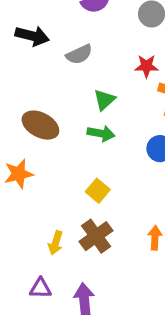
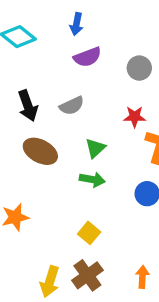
black arrow: (32, 36) -> (28, 106), moved, turned 56
brown ellipse: (40, 125) -> (40, 151), moved
yellow arrow: (56, 243) -> (50, 282), size x1.4

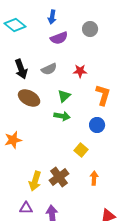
gray circle: (139, 68) -> (90, 29), moved
red star: (135, 117) -> (80, 71), moved
yellow square: (89, 233) -> (81, 150), moved

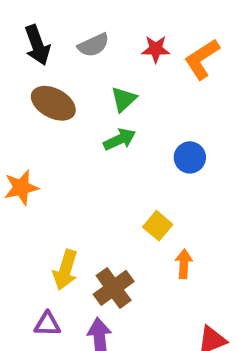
orange L-shape: (103, 95) -> (202, 59), moved, turned -140
green arrow: (62, 116) -> (120, 139), turned -35
yellow square: (81, 150) -> (158, 226), moved
brown cross: (59, 177) -> (114, 288), moved

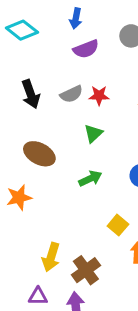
red star: (156, 49) -> (99, 96), moved
brown ellipse: (53, 103) -> (39, 154), moved
green arrow: (120, 139) -> (90, 179), moved

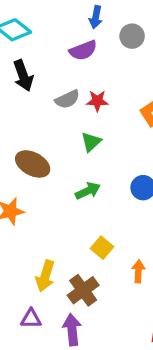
blue arrow: (76, 18) -> (96, 17), moved
black arrow: (31, 94) -> (23, 76), moved
yellow square: (118, 225) -> (102, 248), moved

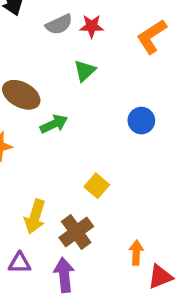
green arrow: (88, 191) -> (54, 124), moved
orange arrow: (138, 271) -> (136, 253), moved

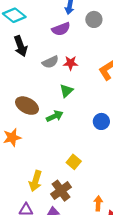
green arrow: (54, 124) -> (55, 116), moved

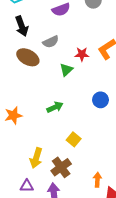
red star: (71, 63) -> (82, 54), moved
brown ellipse: (27, 106) -> (28, 57), moved
green arrow: (55, 116) -> (55, 107), moved

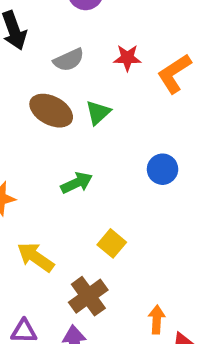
red star: (82, 54) -> (127, 58), moved
brown ellipse: (28, 57) -> (51, 111), moved
yellow arrow: (36, 158) -> (36, 257), moved, turned 108

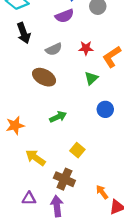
green triangle: (98, 113) -> (91, 78), moved
brown cross: (88, 296) -> (64, 179), turned -30
orange arrow: (157, 320) -> (102, 192), turned -40

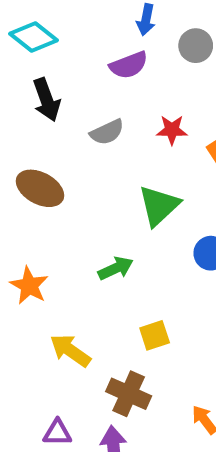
brown ellipse: (44, 77) -> (40, 188), moved
green triangle: (91, 78) -> (159, 206), moved, size x1.5
orange star: (15, 125) -> (29, 286), turned -30
yellow square: (77, 150) -> (155, 335), turned 32

